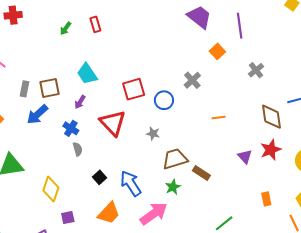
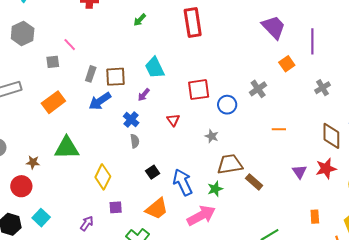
red rectangle: (95, 24) -> (193, 23), moved, size x1.8
red triangle: (113, 123) -> (173, 120), size x0.5
green star: (173, 187) -> (215, 189), moved

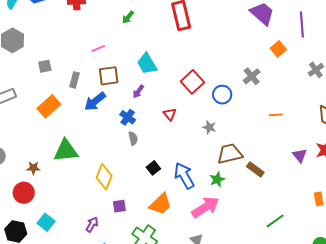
pink line: (70, 45) -> (98, 49), moved, turned -64
gray rectangle: (91, 74) -> (75, 80), moved
red square: (199, 90) -> (192, 82), turned -30

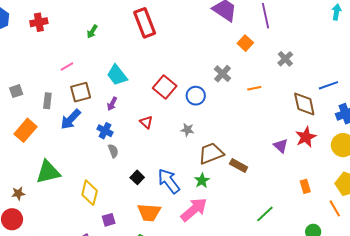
orange line: (276, 115) -> (254, 88), moved
orange trapezoid: (160, 204) -> (149, 212), turned 55

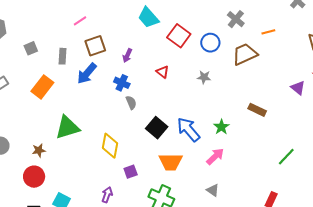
cyan trapezoid: (117, 75) -> (148, 18), moved
brown trapezoid: (211, 153) -> (245, 54), moved
black square: (137, 177) -> (157, 128), size x1.5
pink arrow: (194, 210) -> (215, 156), size x0.7

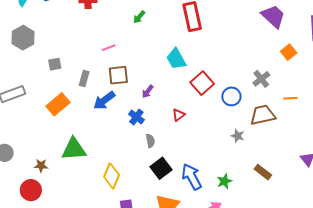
red triangle: (163, 72) -> (179, 115), turned 32
gray star: (204, 77) -> (238, 136), moved
gray semicircle: (131, 103) -> (150, 141), moved

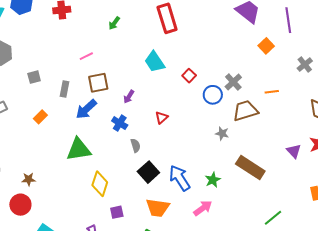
gray cross: (261, 79) -> (233, 82), moved
red square: (202, 83) -> (189, 76), moved, size x0.6
orange rectangle: (58, 104) -> (40, 117), size x0.6
green triangle: (74, 149) -> (79, 149), moved
brown rectangle: (263, 172) -> (250, 168), size x1.6

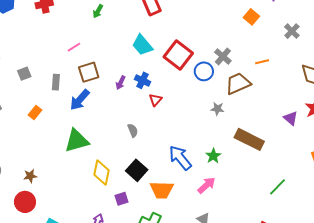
red square: (189, 76) -> (178, 55), size x2.0
blue cross: (120, 123) -> (143, 80), moved
black square: (148, 172) -> (137, 170), moved

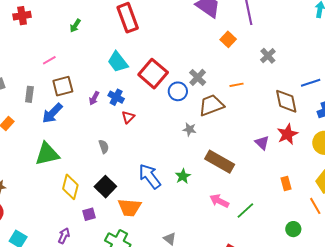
pink arrow: (207, 185) -> (219, 201), moved, turned -114

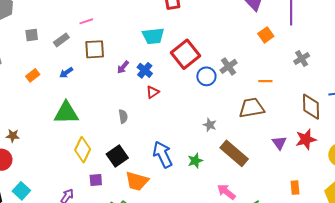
cyan trapezoid: (118, 62) -> (153, 36), turned -70
gray rectangle: (29, 94) -> (61, 40), moved, turned 35
brown trapezoid: (211, 105) -> (252, 108), moved
blue arrow: (52, 113) -> (66, 73), moved, size x0.6
gray star: (189, 129) -> (210, 125), moved

